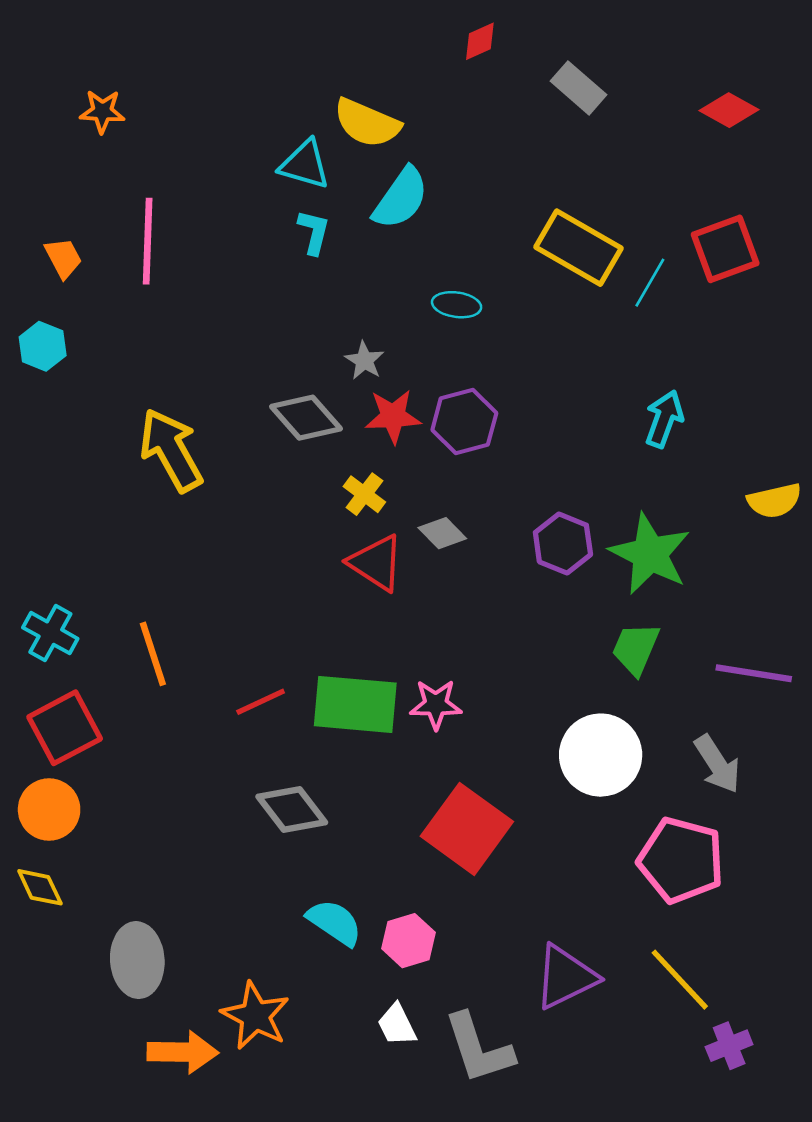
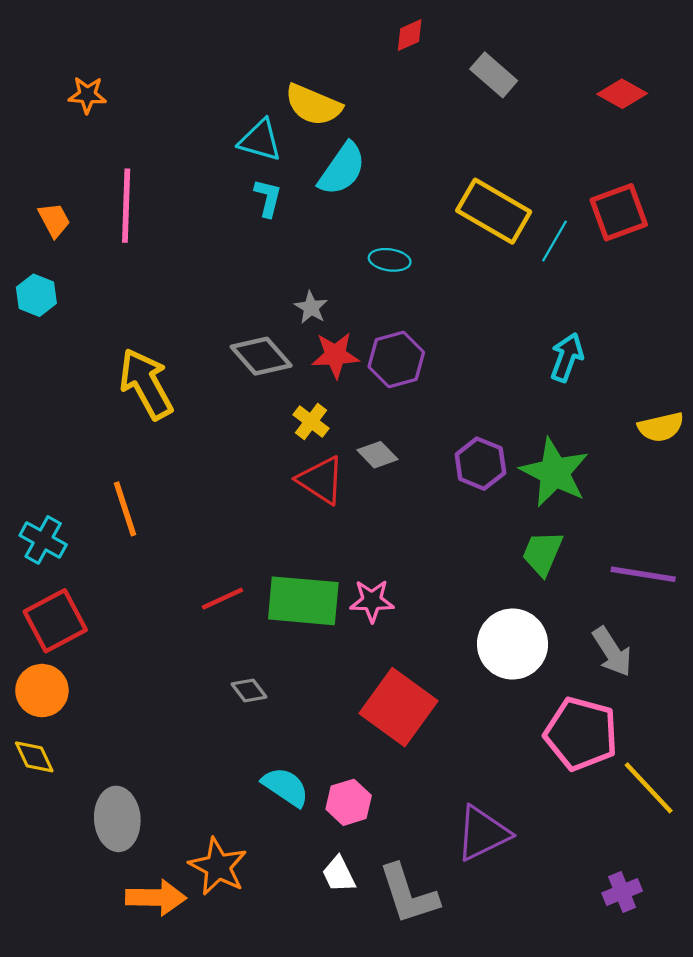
orange line: (153, 654) -> (125, 509), moved
gray diamond: (292, 810) -> (249, 691), size x0.6
yellow line: (680, 980) -> (649, 788), moved

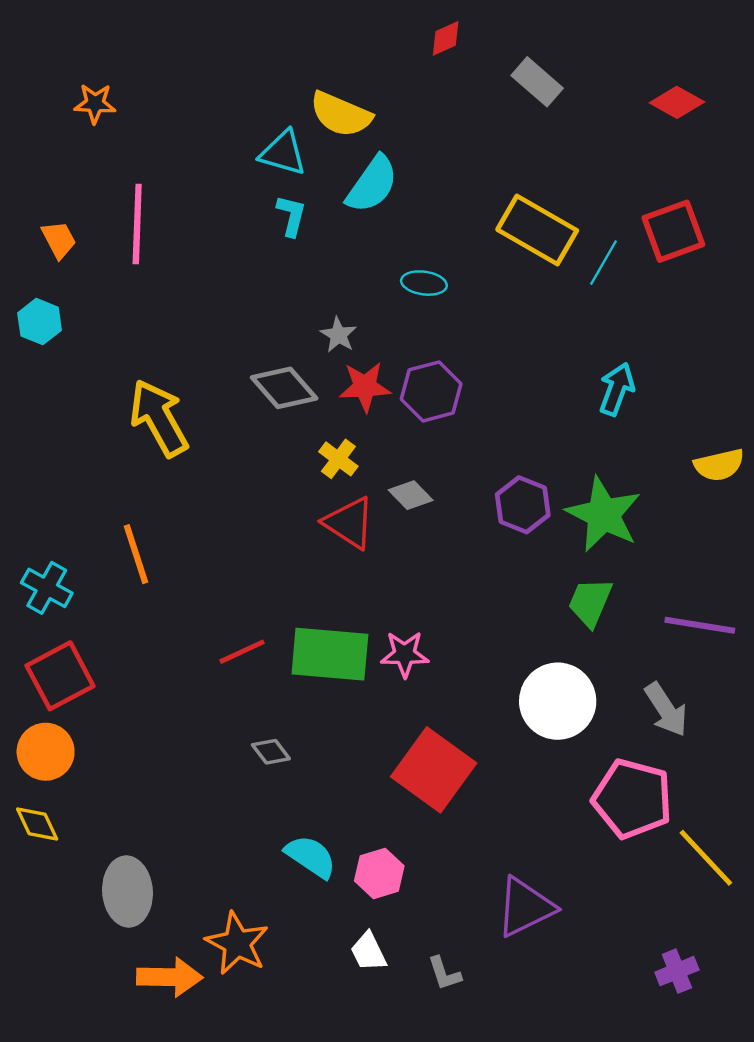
gray L-shape: (408, 894) -> (444, 973), size x0.5

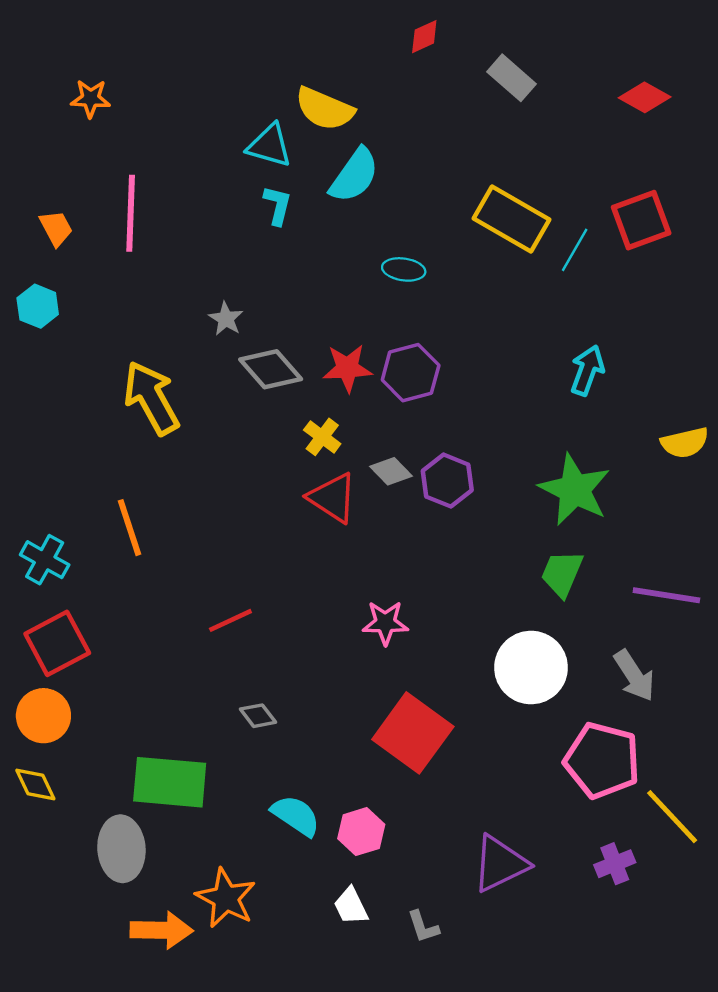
gray star: (338, 335) -> (226, 319), moved
purple hexagon: (523, 505) -> (447, 481), moved
green rectangle: (330, 654) -> (170, 782), moved
purple cross: (677, 971) -> (615, 864), moved

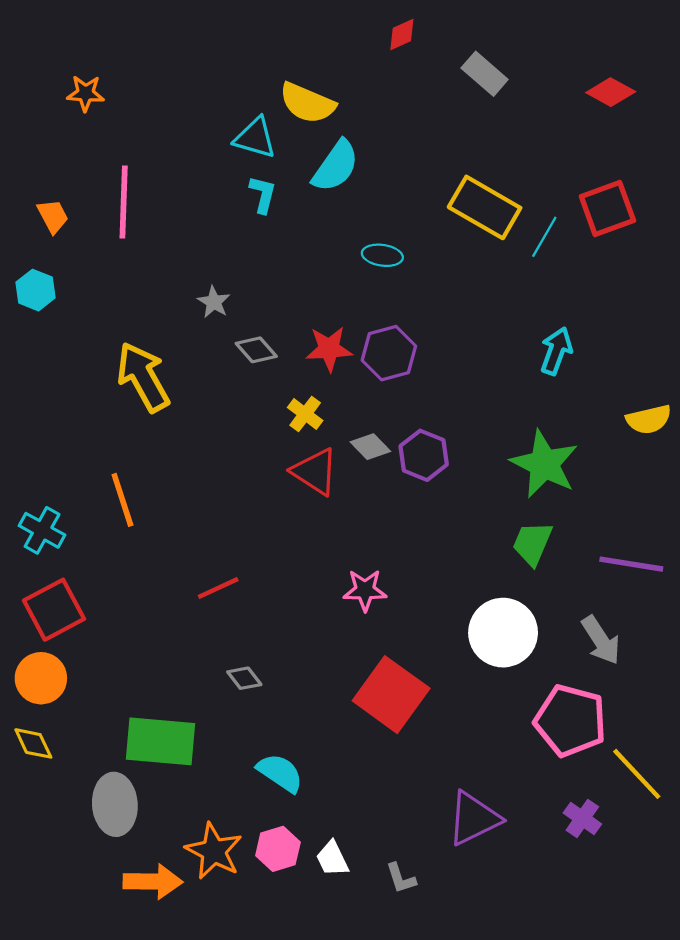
gray diamond: (271, 369) -> (256, 350), size x0.7
pink hexagon: (361, 832) -> (278, 849), moved
purple cross: (615, 864) -> (582, 818), turned -33

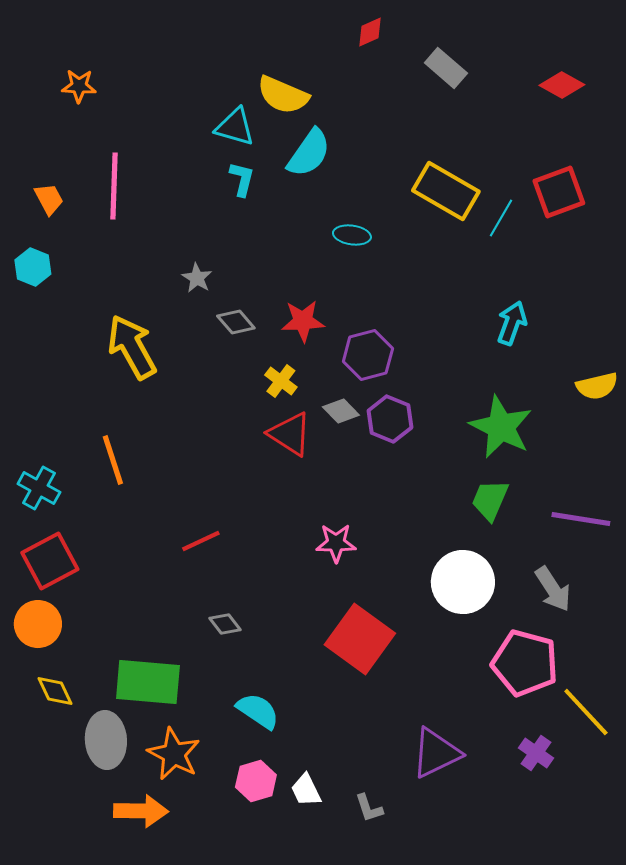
purple hexagon: (389, 353) -> (368, 355), moved
yellow diamond: (33, 743) -> (55, 691), moved
orange star: (214, 851) -> (174, 754), moved

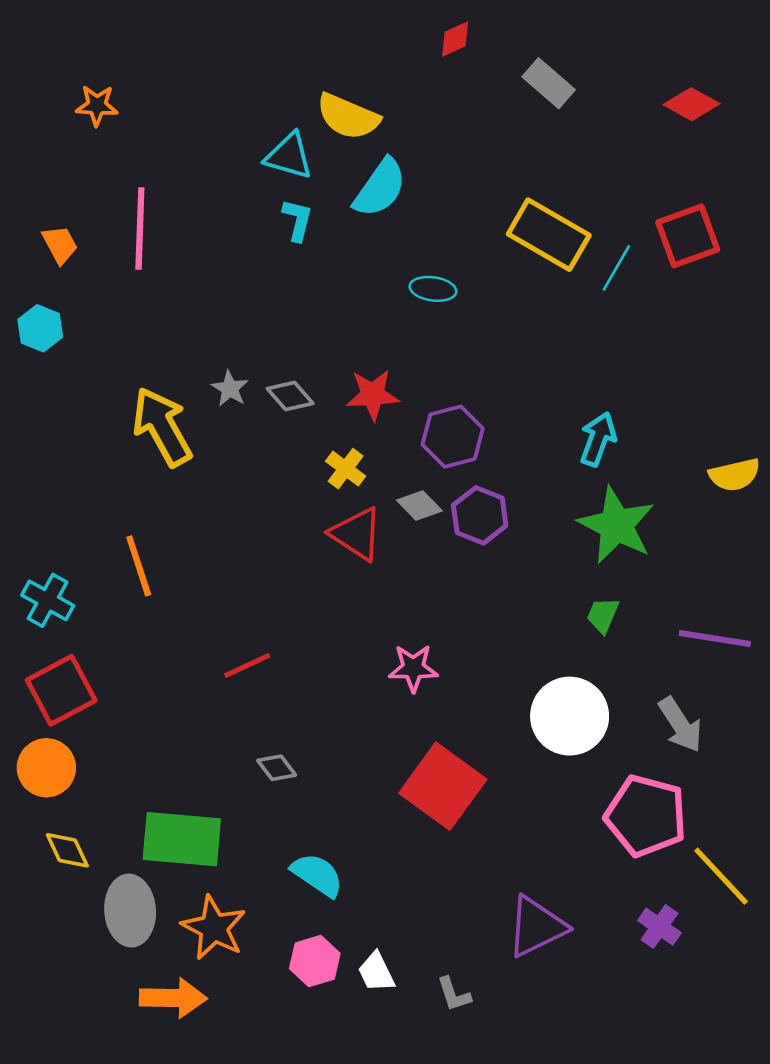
gray star: (197, 278) -> (230, 389), moved
cyan arrow: (512, 323) -> (598, 439), moved
green trapezoid: (490, 500) -> (603, 615), size x0.7

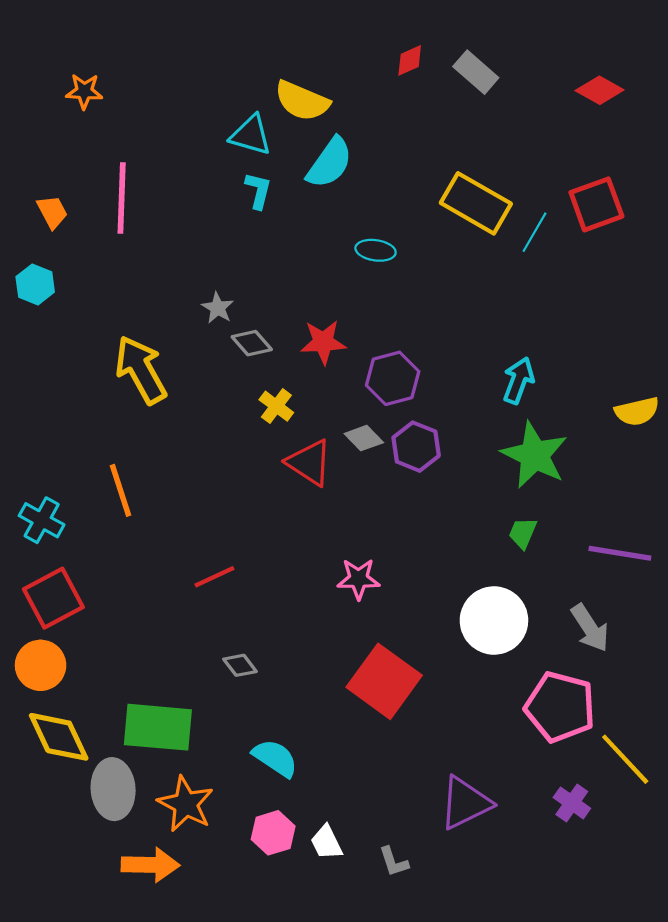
red diamond: (455, 39) -> (410, 60), moved
gray star: (230, 389) -> (218, 308), moved
yellow cross: (346, 469) -> (276, 406), moved
yellow diamond: (67, 850) -> (59, 737), size x1.6

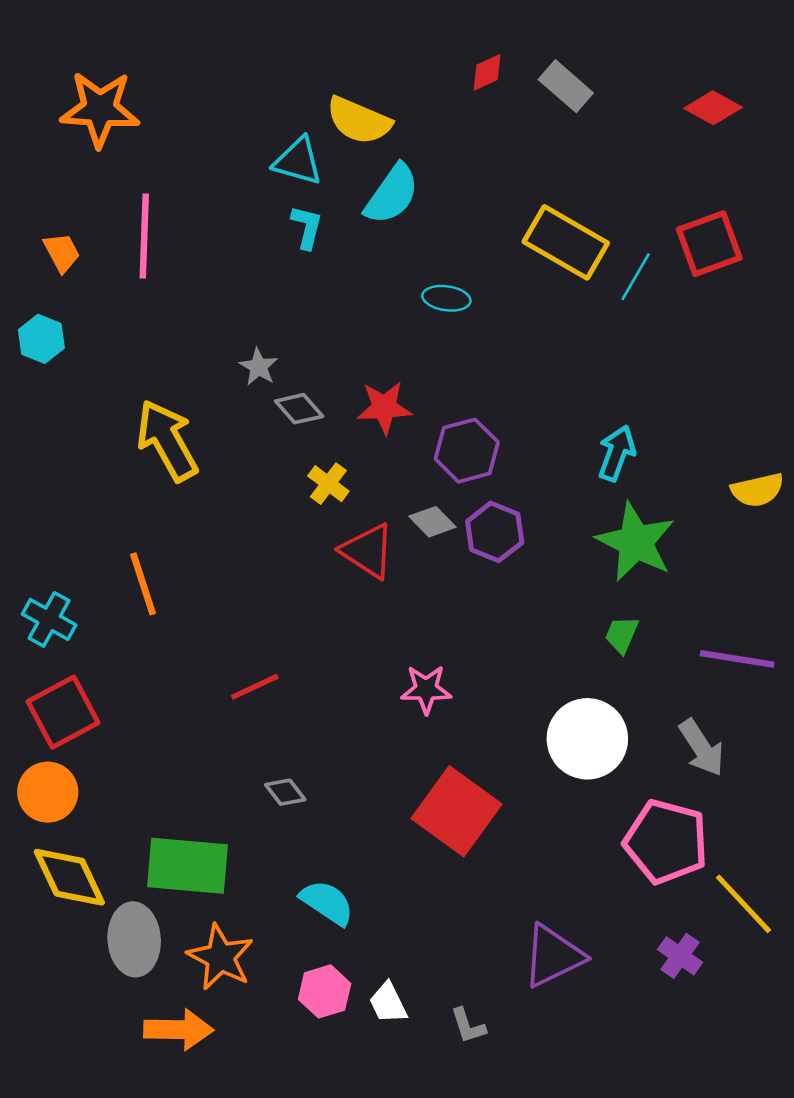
orange star: (84, 91) -> (100, 109), size x1.8

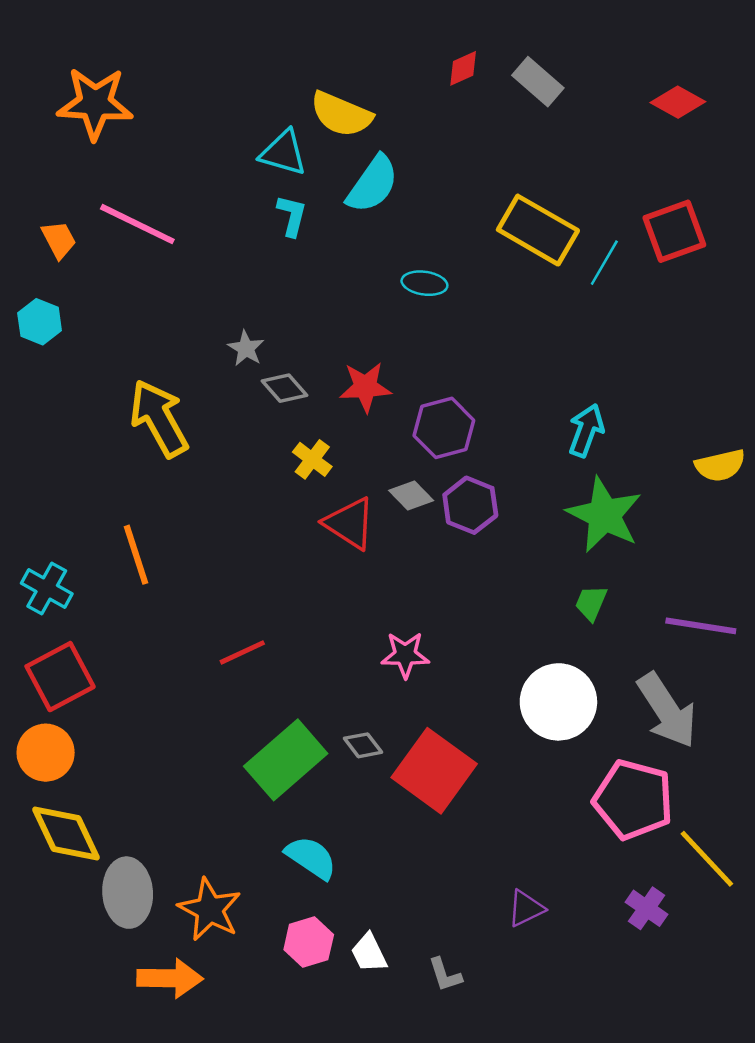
pink line: (144, 236) -> (137, 224), turned -66
gray arrow: (702, 748) -> (667, 710), size x1.4
gray diamond: (285, 792) -> (363, 745), moved
green rectangle: (187, 866) -> (286, 760), moved, turned -46
purple triangle: (553, 956) -> (526, 908), size x0.6

